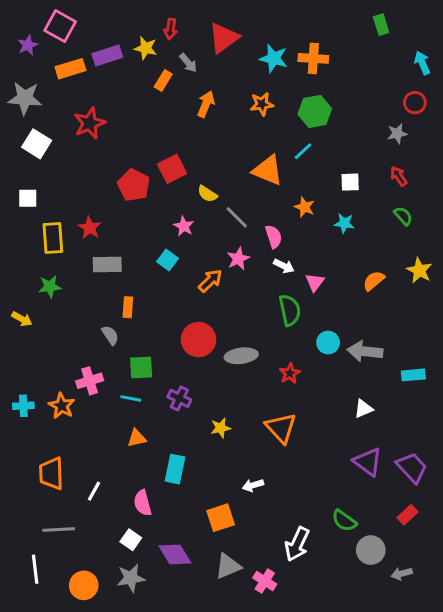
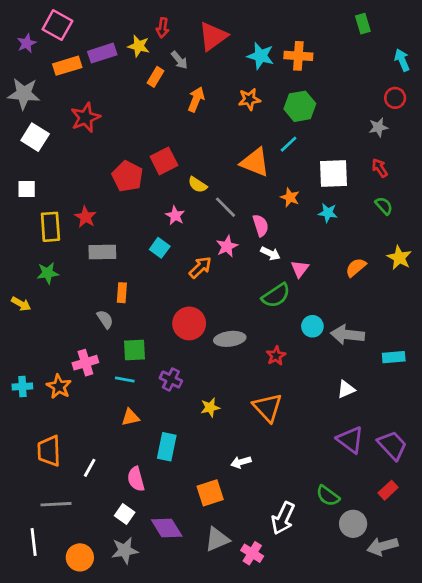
white square: (350, 182) -> (333, 174), size x1.6
green semicircle: (290, 310) -> (276, 295), turned 68
gray arrow: (402, 574) -> (382, 546), size x1.5

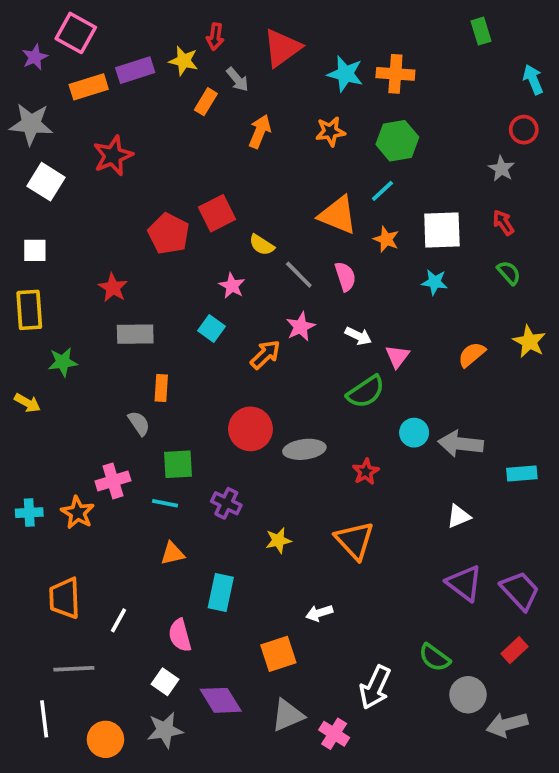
gray star: (378, 127) -> (501, 169), turned -30
orange star: (290, 197) -> (386, 239), moved
pink semicircle: (261, 225) -> (345, 276), moved
yellow rectangle: (50, 227) -> (29, 310), moved

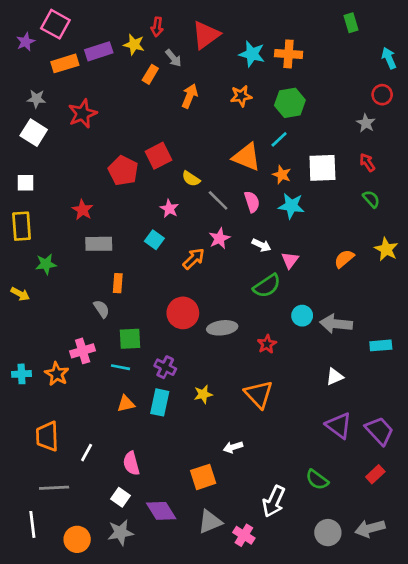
gray star: (31, 124) -> (36, 99), moved, size x0.6
cyan star: (435, 282) -> (291, 206), moved, size x1.4
cyan rectangle: (221, 592) -> (160, 402), moved
gray circle: (468, 695) -> (328, 533), moved

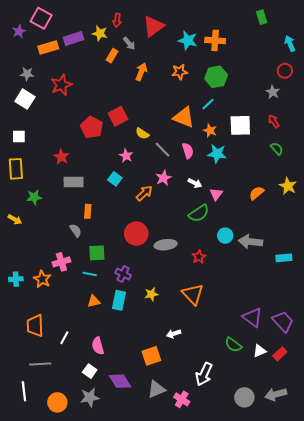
white triangle: (335, 377) -> (260, 351), moved
green semicircle: (317, 480) -> (233, 345), moved

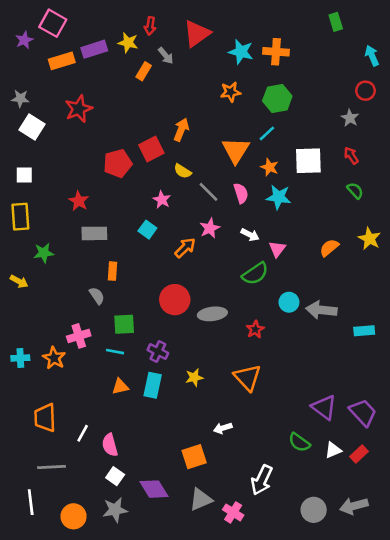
orange arrow: (141, 72) -> (181, 130), moved
gray star: (27, 74) -> (20, 98), moved
orange triangle: (184, 117) -> (236, 150), turned 40
red pentagon: (92, 127) -> (118, 163), turned 30
pink semicircle: (98, 346) -> (110, 445), moved

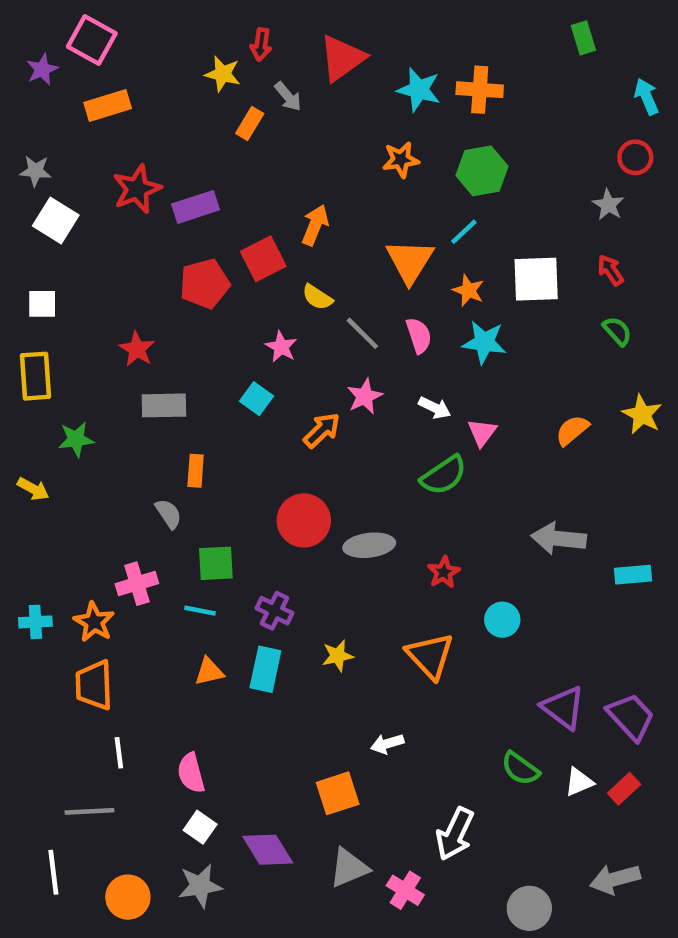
purple rectangle: (94, 49) -> (196, 207), moved
cyan circle: (289, 302) -> (502, 620), moved
orange trapezoid: (45, 418) -> (94, 685), moved
white line: (83, 433) -> (119, 753), moved, turned -36
gray circle: (314, 510) -> (529, 908), moved

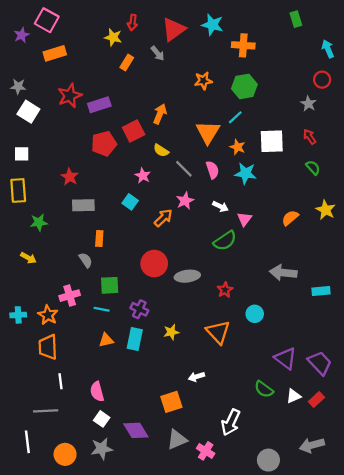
cyan star: (419, 90) -> (212, 25), moved
gray arrow: (288, 96) -> (158, 53), moved
yellow arrow: (33, 489) -> (28, 258), moved

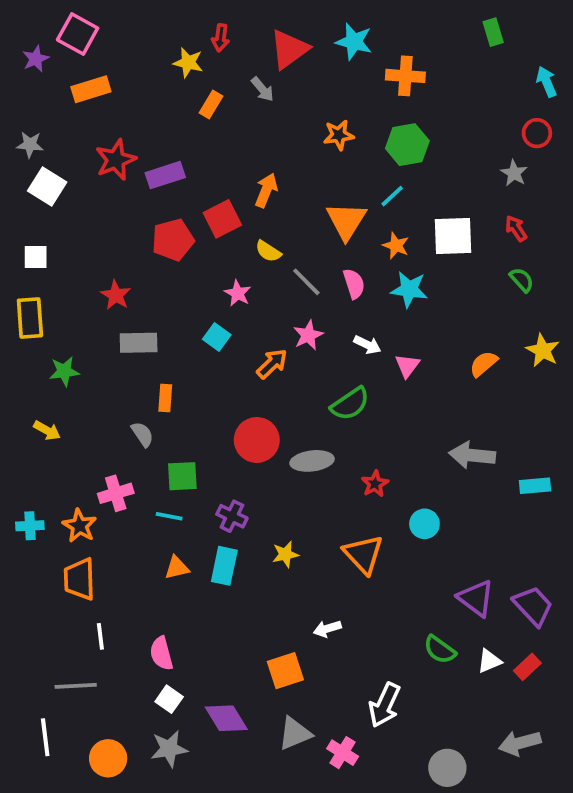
green semicircle: (225, 241) -> (350, 404), moved

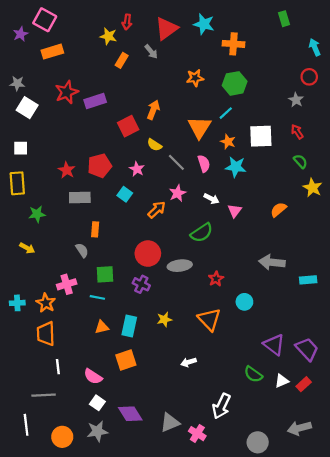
red pentagon: (173, 240) -> (100, 166), moved
yellow star: (543, 350) -> (313, 188), moved
purple cross: (232, 516) -> (141, 284), moved
pink semicircle: (161, 653) -> (93, 376), turned -42
orange square: (285, 671) -> (126, 360), moved

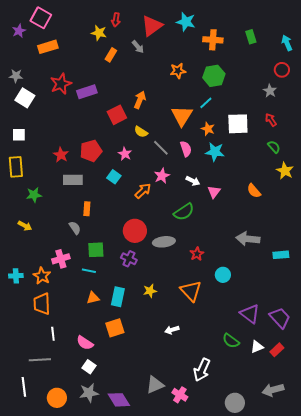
green rectangle: (284, 19) -> (251, 37), moved
orange semicircle: (278, 210) -> (254, 191), turned -91
purple diamond: (130, 414) -> (119, 400), moved

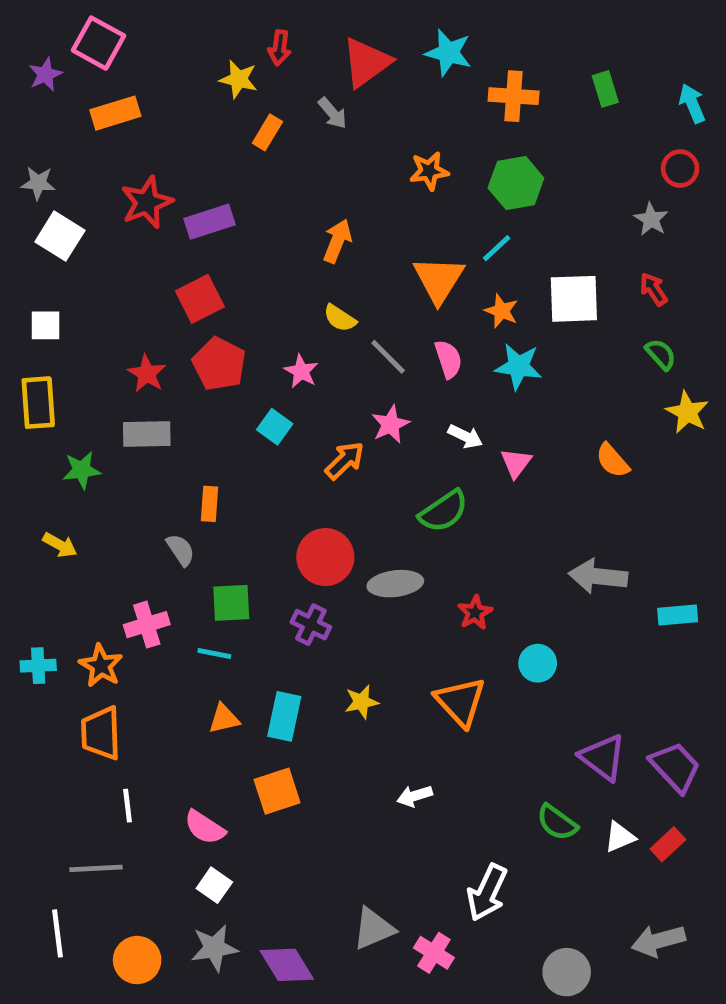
red square: (117, 115) -> (200, 299), moved
red pentagon: (91, 151) -> (219, 364), turned -30
gray rectangle: (73, 180) -> (147, 434), moved

